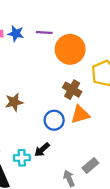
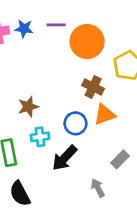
black arrow: (42, 150) -> (65, 158), size x1.5
cyan cross: (22, 158) -> (40, 137), moved
gray rectangle: (90, 165) -> (120, 159), moved

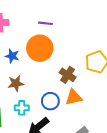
blue star: (24, 29) -> (12, 56), moved
orange circle: (87, 42) -> (40, 48), moved

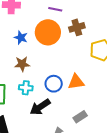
brown cross: (68, 75) -> (77, 27), moved, turned 35

